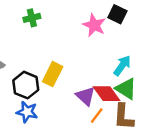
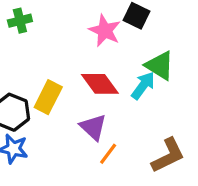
green triangle: (126, 89) -> (160, 66), moved
red diamond: (106, 94) -> (100, 84), moved
brown L-shape: (124, 117) -> (168, 155), moved, turned -120

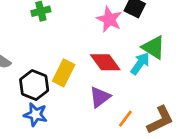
purple triangle: (93, 127) -> (100, 97), turned 40
orange line: (108, 154) -> (125, 119), moved

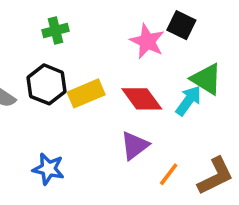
yellow rectangle: (64, 73) -> (86, 93), moved, turned 40
black hexagon: (34, 85) -> (47, 84), moved

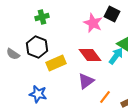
yellow rectangle: (86, 93) -> (56, 63), moved

